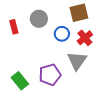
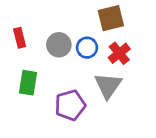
gray circle: (39, 19) -> (59, 45), moved
green rectangle: (20, 81) -> (28, 83), moved, turned 48

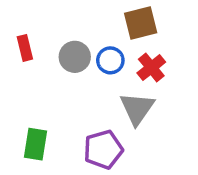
green rectangle: (28, 83) -> (36, 144), moved
purple pentagon: (70, 105) -> (103, 149), moved

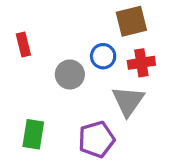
gray circle: (75, 57) -> (70, 74), moved
red cross: (151, 68) -> (141, 63), turned 30

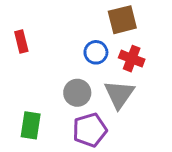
red cross: (141, 63) -> (132, 59), turned 30
gray circle: (70, 74) -> (77, 93), moved

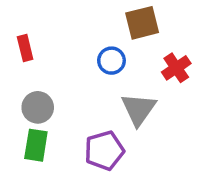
red cross: (132, 59) -> (176, 68), moved, turned 35
gray circle: (77, 93) -> (38, 107), moved

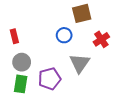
red rectangle: (25, 48) -> (14, 36), moved
purple pentagon: (104, 151) -> (50, 79), moved

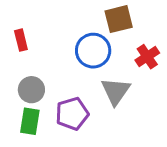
blue circle: (64, 35) -> (93, 51), size x1.5
red rectangle: (14, 36) -> (21, 40), moved

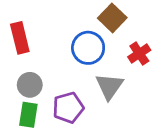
brown square: (119, 19) -> (112, 18), turned -32
red rectangle: (21, 40) -> (20, 38), size x1.5

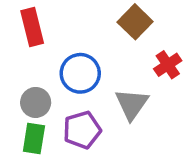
red rectangle: (20, 38) -> (32, 27), moved
blue circle: (88, 48) -> (80, 73), moved

